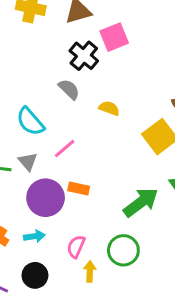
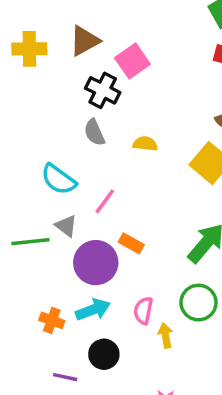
gray semicircle: (69, 89) -> (94, 132), turned -145
orange rectangle: (79, 188) -> (131, 243), turned 30
cyan arrow: (34, 236) -> (93, 310), size x1.4

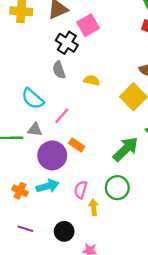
gray triangle: (66, 226) -> (35, 130), turned -35
black circle: (104, 354) -> (64, 231), moved

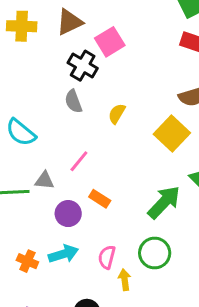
yellow semicircle: (92, 80) -> (117, 114), turned -70
cyan semicircle: (33, 99) -> (21, 132), moved
purple circle: (52, 155) -> (68, 214), size x0.7

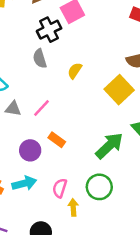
black cross: (83, 66) -> (49, 30), turned 30
gray triangle: (44, 180) -> (13, 109), moved

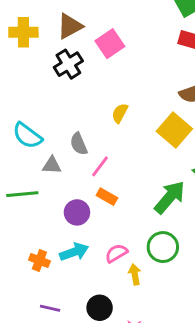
black cross: (49, 30) -> (68, 64), moved
gray semicircle: (40, 59) -> (79, 144), moved
pink line: (42, 108) -> (100, 166), moved
pink semicircle: (60, 188) -> (116, 253), turned 48

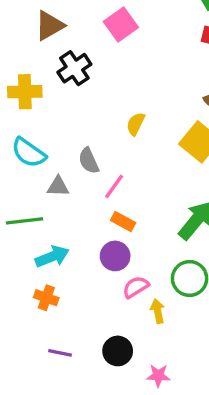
brown triangle: (70, 26) -> (50, 26), moved
yellow cross: (23, 32) -> (25, 92), moved
pink square: (110, 44) -> (121, 24), moved
purple circle: (77, 212) -> (115, 256), moved
cyan arrow: (74, 252) -> (52, 257), moved

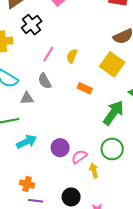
pink line: (114, 186) -> (48, 54), moved
orange rectangle: (123, 221) -> (85, 88), moved
purple circle: (115, 256) -> (60, 148), moved
orange cross: (46, 298) -> (27, 184), moved

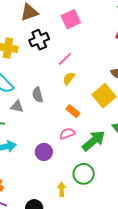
pink line: (48, 54) -> (65, 59), moved
purple circle: (60, 148) -> (44, 152), moved
pink semicircle: (79, 157) -> (67, 134), moved

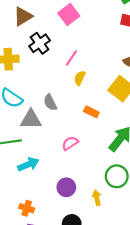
gray triangle: (17, 106) -> (31, 119), size x1.5
pink semicircle: (67, 134) -> (70, 143), moved
purple circle: (44, 152) -> (66, 187), moved

